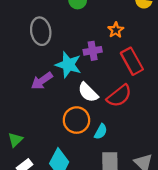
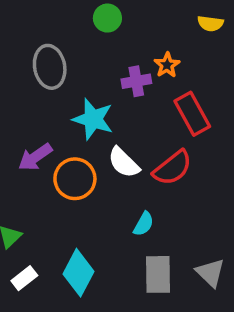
purple cross: (93, 51) -> (136, 81), moved
purple arrow: (42, 81) -> (35, 157), moved
orange circle: (76, 120) -> (75, 179), moved

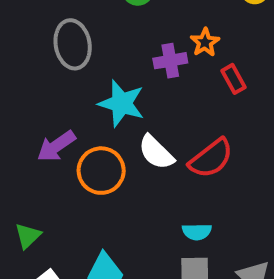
red rectangle: (192, 114) -> (233, 79), moved, size x0.6
cyan semicircle: (144, 224) -> (197, 232), moved, turned 60

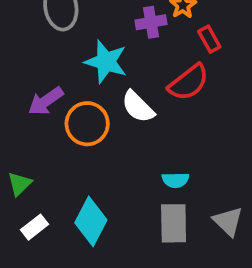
red semicircle: (211, 158) -> (189, 82), moved

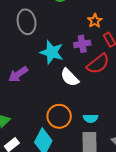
purple cross: (151, 22) -> (82, 44), moved
orange circle: (87, 124) -> (59, 116), moved

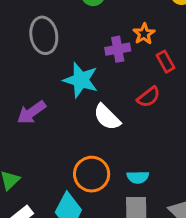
purple cross: (82, 44) -> (118, 49), moved
red semicircle: (98, 64) -> (149, 97), size x0.7

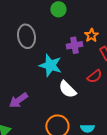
purple arrow: (31, 112) -> (18, 100), moved

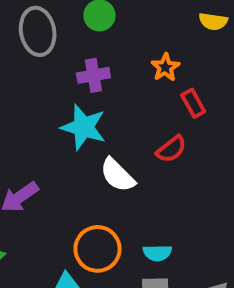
gray ellipse: (26, 36) -> (38, 31), moved
purple cross: (74, 45) -> (93, 75), moved

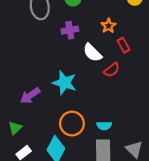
cyan star: (83, 127) -> (64, 83), moved
white semicircle: (117, 175) -> (92, 53), moved

